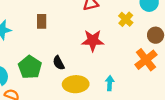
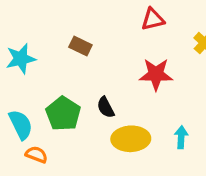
brown rectangle: (42, 21) -> (80, 46), turned -64

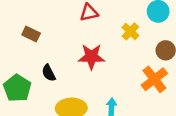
black semicircle: (106, 107) -> (49, 73), moved

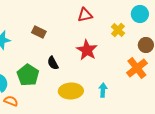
red star: (91, 57) -> (87, 50), turned 30

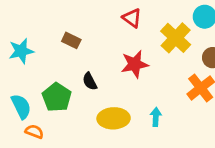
red triangle: (85, 15) -> (132, 18), turned 49
yellow cross: (118, 30) -> (176, 38), size x1.6
red star: (87, 50) -> (135, 64), turned 30

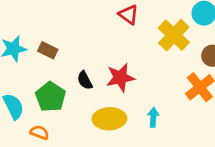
brown rectangle: (71, 40) -> (48, 50), moved
red star: (135, 64) -> (120, 78), moved
orange semicircle: (34, 132) -> (40, 132), moved

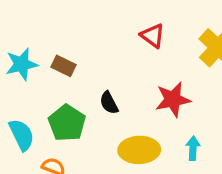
red triangle: (129, 15) -> (153, 36), moved
red star: (120, 78) -> (173, 100), moved

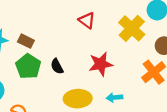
green pentagon: (67, 123) -> (28, 66), moved
cyan arrow: (193, 148) -> (114, 97), turned -98

